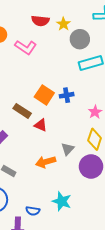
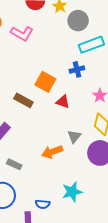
blue cross: (67, 95) -> (77, 69), moved
red triangle: (41, 125) -> (63, 102), moved
cyan star: (62, 201) -> (72, 192), turned -30

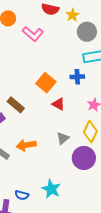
brown rectangle: (23, 100) -> (16, 105), moved
orange arrow: (52, 152) -> (26, 145), moved
cyan star: (72, 192) -> (51, 189), turned 30

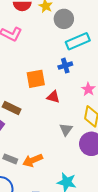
orange square: (46, 83) -> (36, 79), turned -36
orange arrow: (26, 145) -> (33, 160), moved

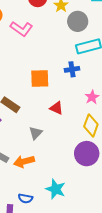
red triangle: (53, 97) -> (56, 108), moved
gray triangle: (66, 129) -> (36, 133), moved

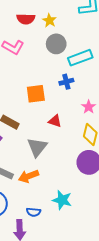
gray circle: (78, 21) -> (56, 44), moved
gray triangle: (36, 133) -> (37, 147), size x1.5

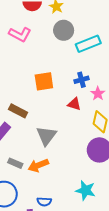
blue cross: (66, 82) -> (82, 80), moved
red triangle: (55, 121) -> (74, 104), moved
cyan star: (62, 200) -> (86, 190), moved

